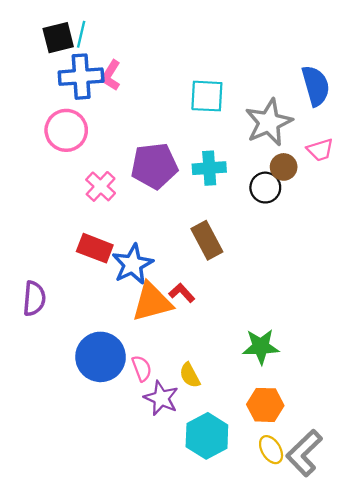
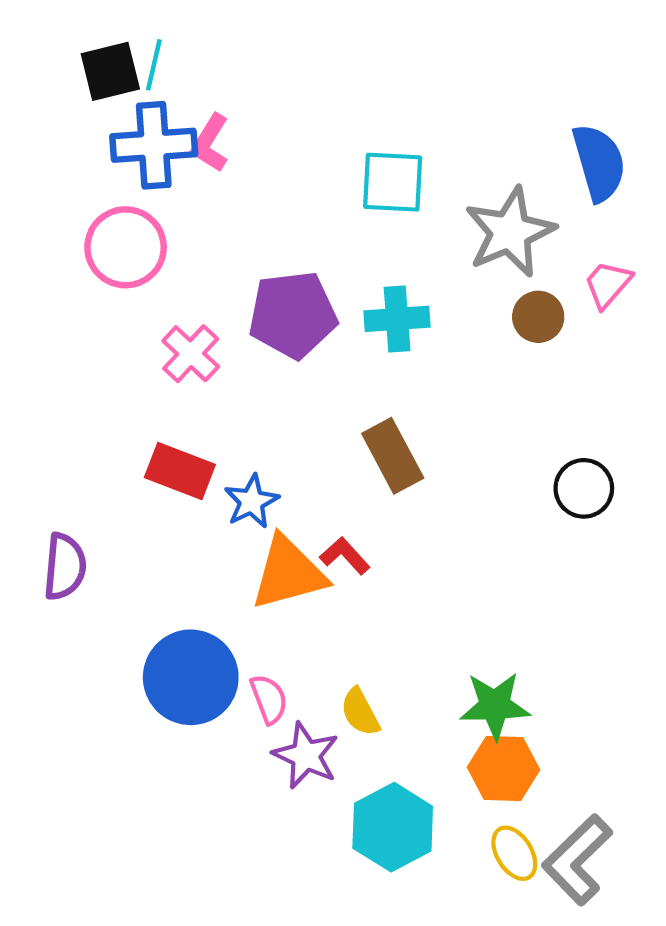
pink trapezoid: (320, 150) -> (608, 284), turned 148
black circle: (265, 188) -> (584, 488), moved
blue star: (133, 264) -> (252, 501), size x0.7
green star: (261, 347) -> (495, 706), moved

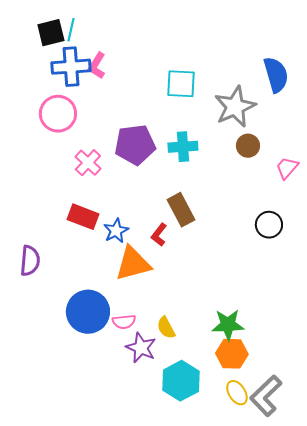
pink trapezoid: (608, 284) -> (287, 168), moved
red L-shape: (345, 556) -> (159, 235), moved, turned -100
pink semicircle: (269, 699) -> (124, 322), turned 105

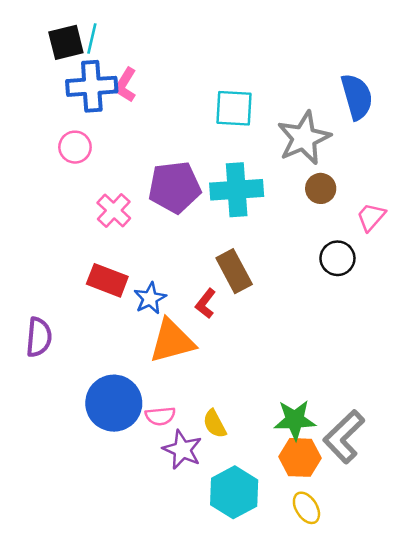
pink circle: (58, 114) -> (75, 147), size x0.7
cyan cross: (183, 147) -> (237, 190), size x1.4
black circle: (269, 225) -> (337, 258), moved
gray L-shape: (266, 396) -> (344, 437), moved

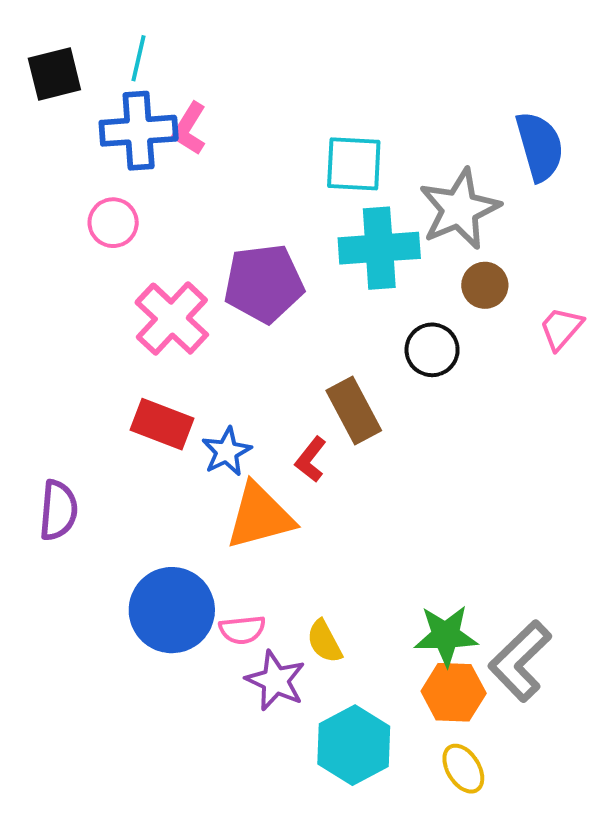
black square: (66, 42) -> (54, 74), moved
cyan cross: (237, 190) -> (379, 248), moved
pink cross: (114, 210) -> (172, 319), size x1.4
black circle: (337, 258) -> (432, 350), moved

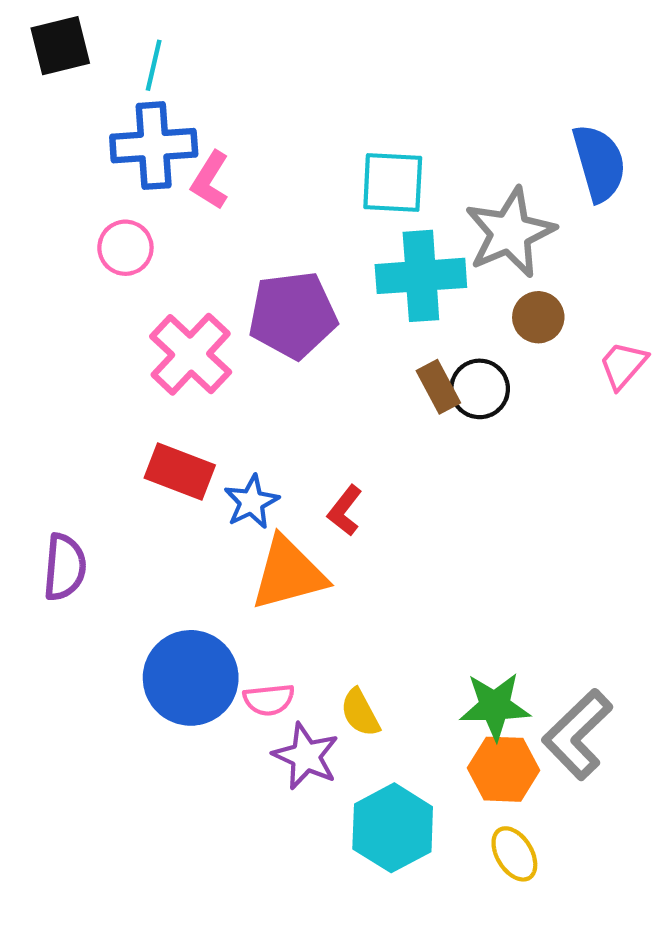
black square: (54, 74) -> (60, 46), moved
pink L-shape: (189, 129) -> (210, 180), moved
brown rectangle: (354, 411) -> (438, 387), moved, size x0.7

